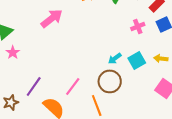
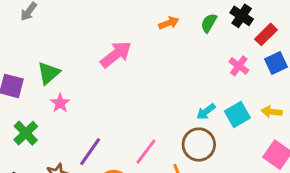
pink cross: (138, 26) -> (239, 66), turned -32

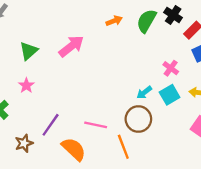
green semicircle: (209, 23) -> (146, 21), size x1.5
pink cross: (239, 66) -> (171, 68), moved
green triangle: (49, 73) -> (29, 51), moved
pink line: (146, 152) -> (96, 125), turned 65

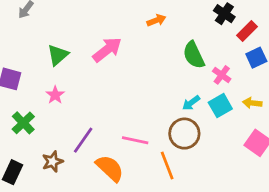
green semicircle: (146, 21) -> (194, 55), moved, turned -55

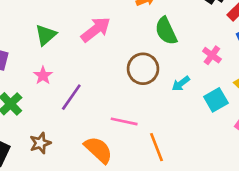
green semicircle: (194, 55) -> (166, 31), moved
cyan square: (220, 106) -> (216, 100), moved
brown circle: (184, 134) -> (143, 69), moved
purple line: (83, 140) -> (71, 97), moved

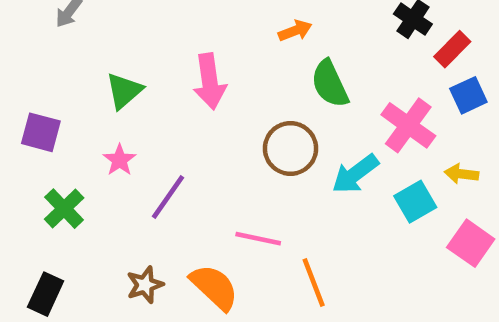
pink arrow: (96, 30) -> (210, 81), turned 120
pink cross: (212, 55) -> (408, 125), size x1.6
cyan arrow: (181, 84) -> (355, 174), size x1.5
brown star: (40, 143) -> (145, 285), moved

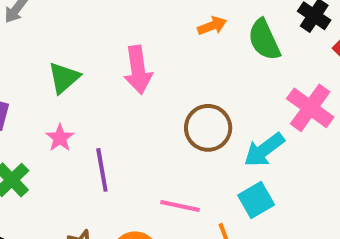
green semicircle: (330, 84) -> (264, 40), moved
purple line: (168, 197) -> (102, 170), turned -45
cyan square: (415, 202) -> (256, 200), moved

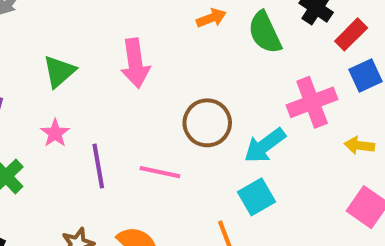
pink cross: (310, 108) -> (312, 102), turned 33
pink line: (180, 206) -> (160, 172), moved

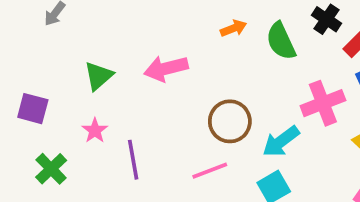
pink arrow: (135, 63) -> (166, 68), turned 84
pink line: (160, 172) -> (210, 171), moved, turned -33

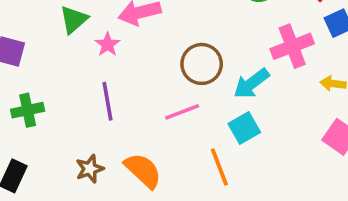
pink star: (95, 130) -> (108, 44), moved
green cross: (51, 169) -> (28, 110), turned 32

